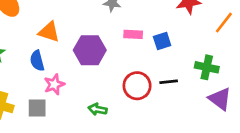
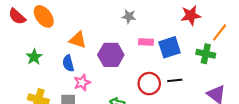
blue square: (162, 41) -> (169, 47), size x1.5
green cross: (207, 67) -> (206, 54), moved

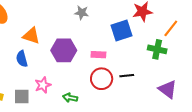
pink rectangle: (146, 42) -> (98, 55), moved
blue square: (169, 47) -> (121, 30), moved
pink star: (82, 83) -> (43, 85), moved

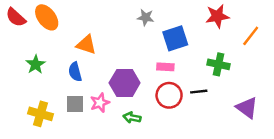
blue square: (121, 30) -> (175, 38), moved
green cross: (157, 49) -> (219, 64), moved
purple hexagon: (64, 50) -> (125, 83), moved
gray square: (22, 97) -> (75, 104), moved

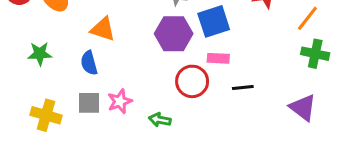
green star: (36, 64) -> (40, 54), turned 30
green cross: (219, 64) -> (315, 54), moved
pink rectangle: (165, 67) -> (218, 58), moved
purple hexagon: (125, 83) -> (174, 34), moved
red circle: (169, 95) -> (192, 81), moved

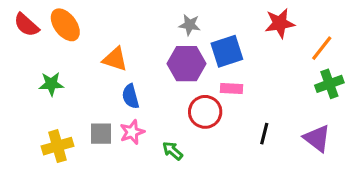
green cross: (315, 54) -> (329, 84), turned -32
blue semicircle: (89, 63) -> (131, 96), moved
black line: (243, 88) -> (264, 134), moved, turned -70
yellow cross: (46, 115) -> (57, 146), turned -32
green arrow: (160, 120) -> (172, 151), turned 30

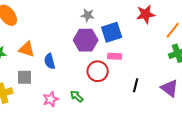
orange triangle: (115, 59) -> (27, 49), moved
pink star: (132, 132) -> (51, 99), moved
gray square: (101, 134) -> (25, 77), moved

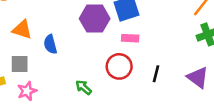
red circle: (98, 71) -> (119, 66), moved
pink star: (51, 99) -> (27, 91), moved

